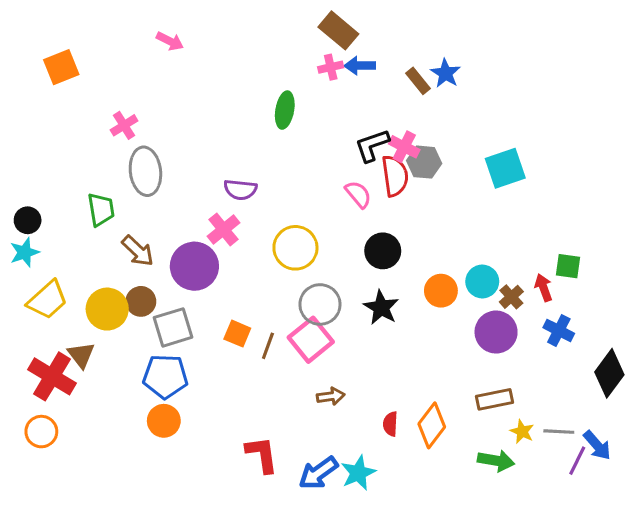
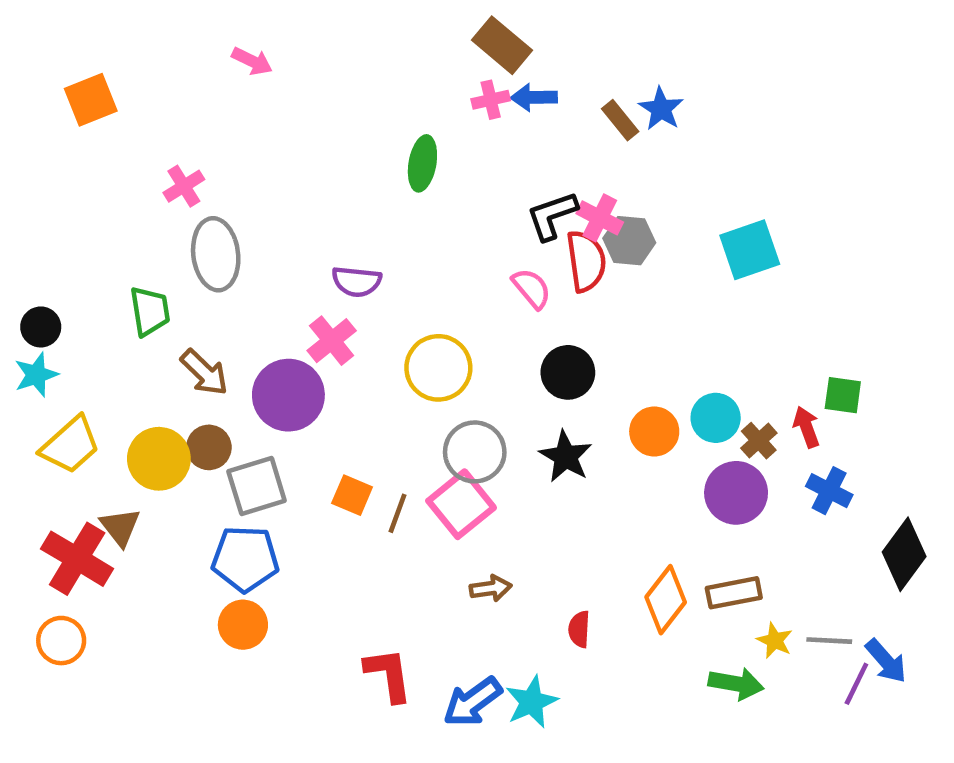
orange diamond: (432, 425) -> (666, 600), moved

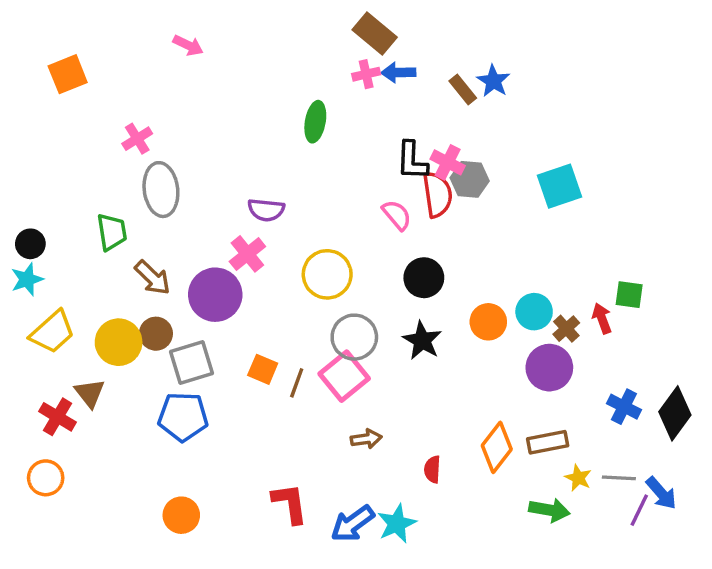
black L-shape: (552, 216) -> (412, 161), turned -69
blue cross: (829, 491) -> (624, 407), moved
red cross: (77, 559) -> (58, 417), size x0.7
orange circle: (243, 625) -> (181, 515), moved

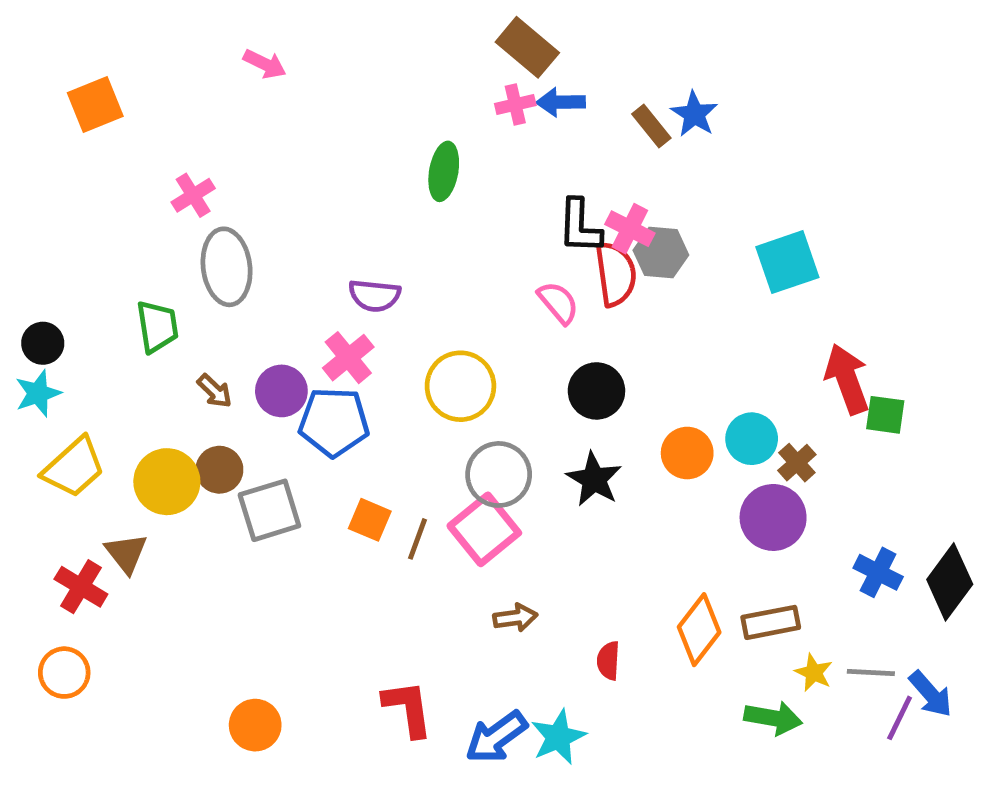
brown arrow: (152, 278) -> (215, 391), size x0.7
purple circle: (215, 295) -> (281, 391), moved, size x0.7
red arrow: (602, 318) -> (847, 379), moved, size x1.6
blue pentagon: (183, 417) -> (334, 422), moved

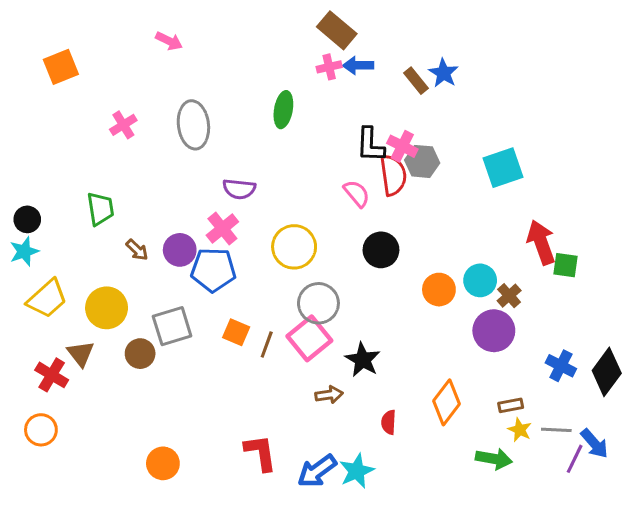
gray ellipse: (227, 267) -> (193, 125), moved
brown circle: (219, 470) -> (140, 354), moved
black star: (594, 479) -> (363, 360), moved
brown rectangle: (771, 622) -> (511, 405), moved, size x0.7

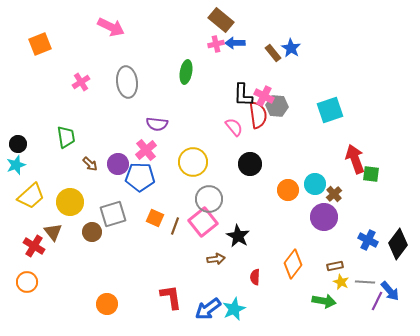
pink arrow: (169, 41) -> (111, 27), size x1.5

